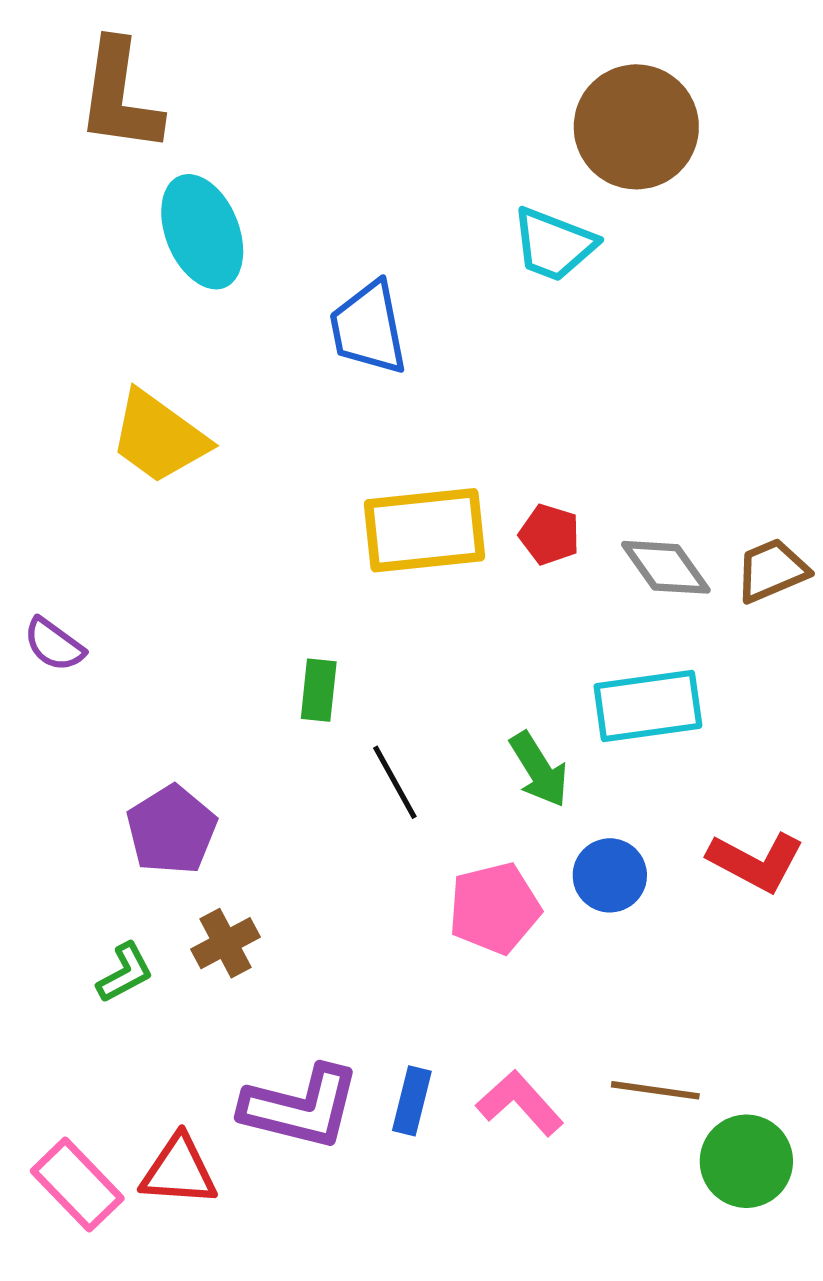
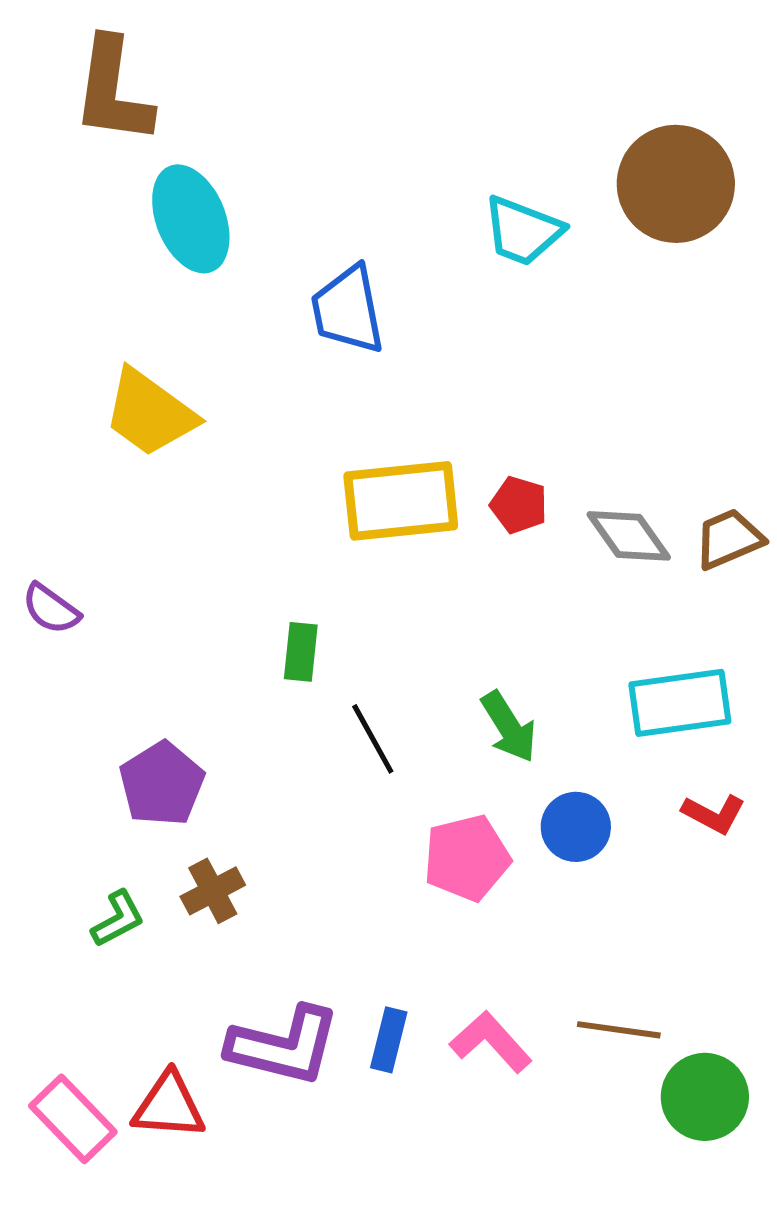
brown circle: (636, 127) -> (676, 184), moved
cyan rectangle: (648, 706) -> (680, 703), moved
red L-shape: (756, 862) -> (714, 814), size x0.7

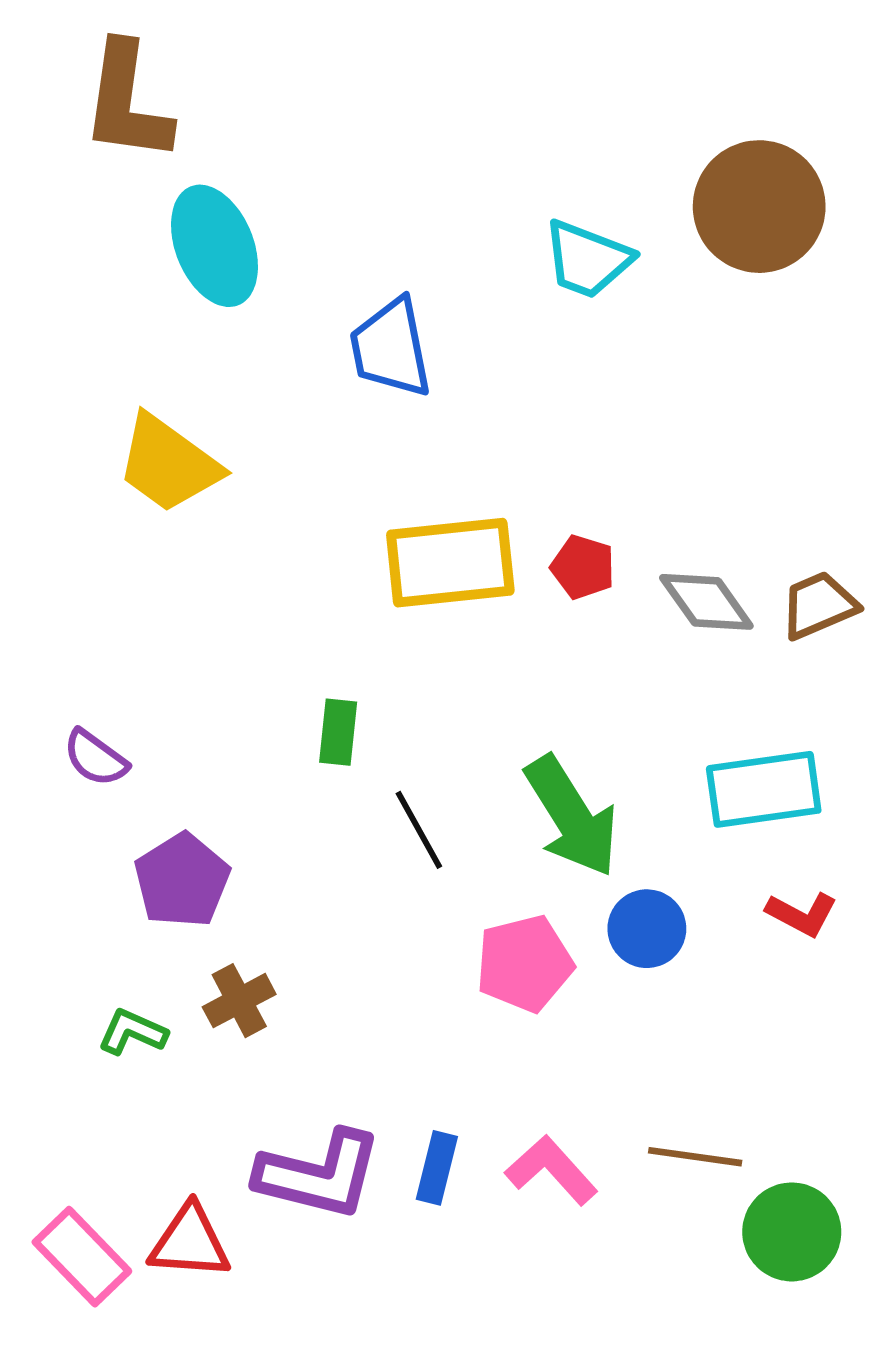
purple semicircle: (51, 609) -> (95, 758), moved
green arrow: (509, 727) -> (572, 816), size x1.5
green L-shape: (118, 919) -> (132, 1032), turned -128

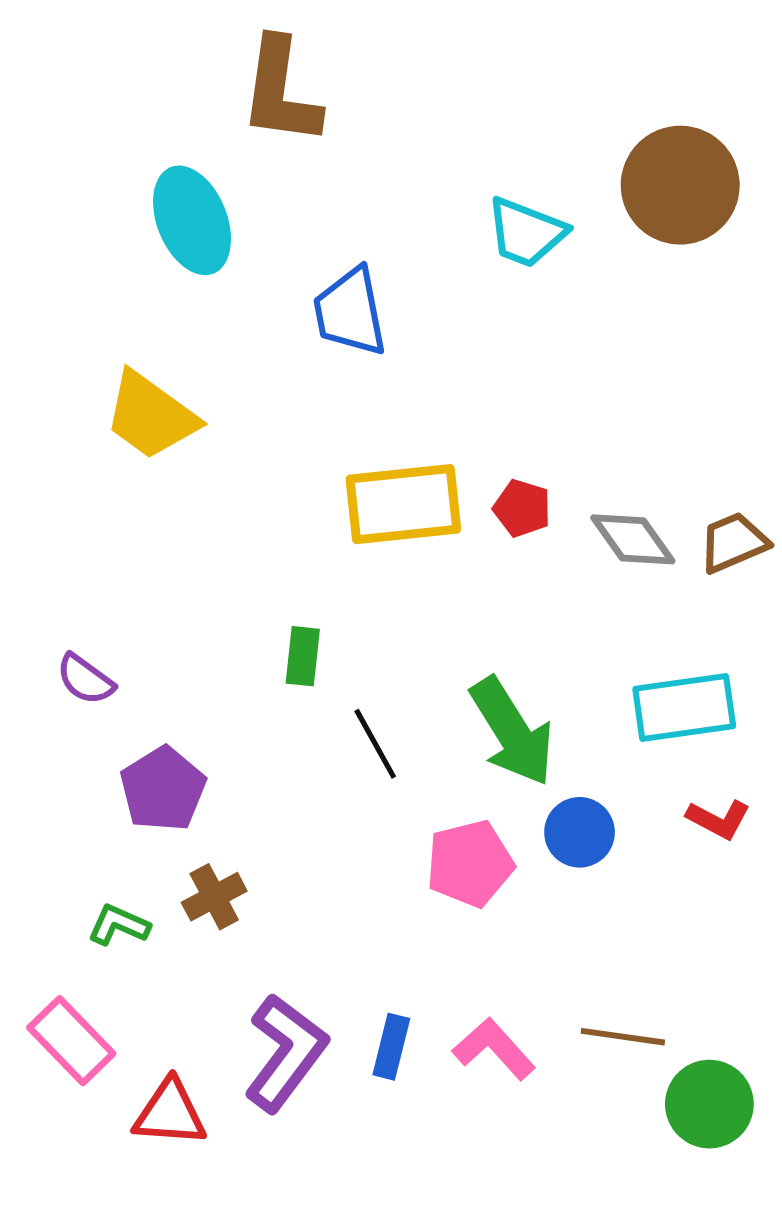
brown L-shape: (127, 102) -> (281, 92), moved
purple L-shape: (319, 1175) -> (286, 1053), turned -67
pink rectangle: (82, 1257) -> (71, 1041), moved

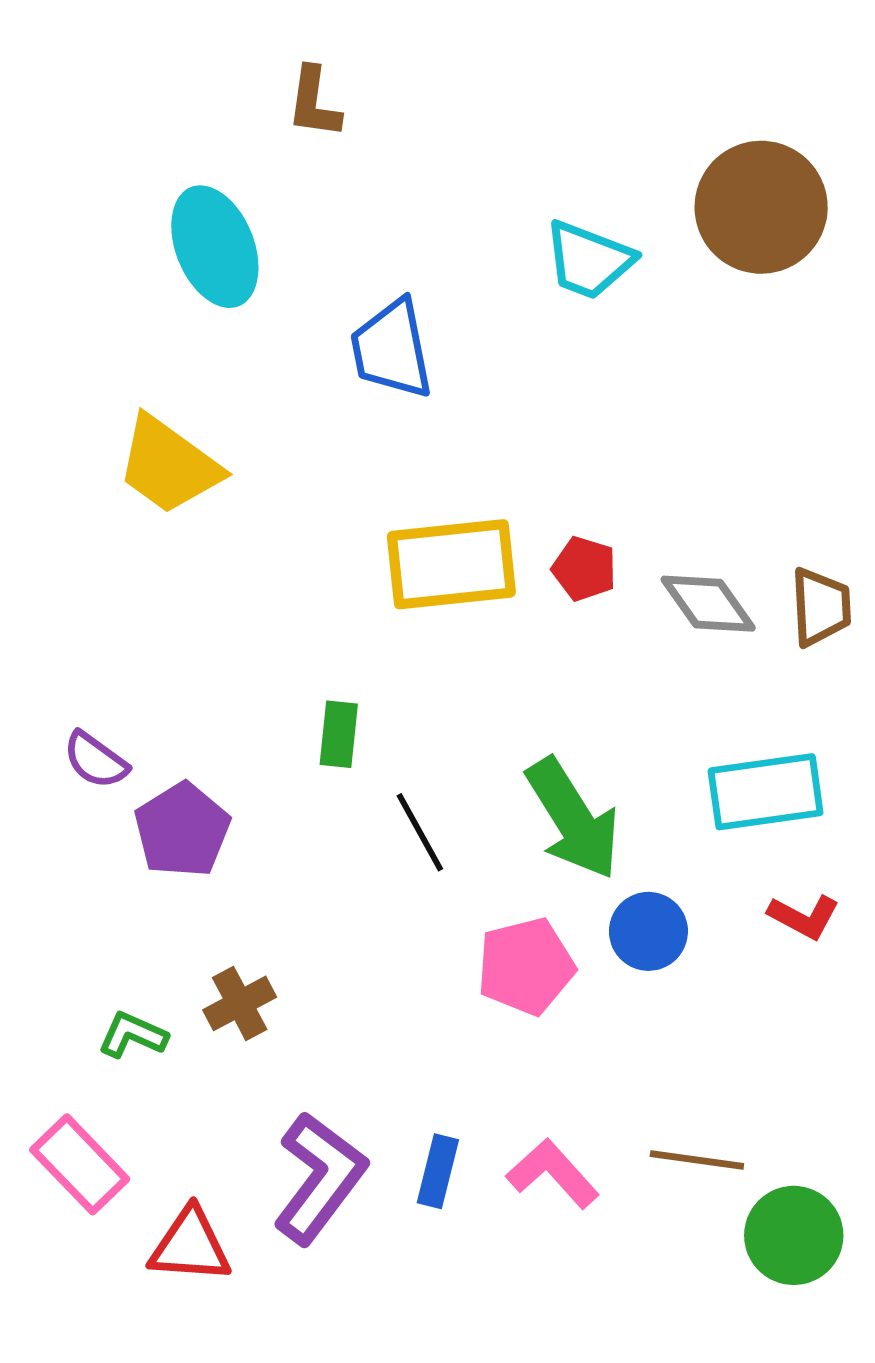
brown L-shape: (281, 92) -> (314, 102), size x0.6
brown trapezoid: (734, 542) -> (821, 607), turned 110
purple pentagon: (163, 789) -> (182, 830), moved

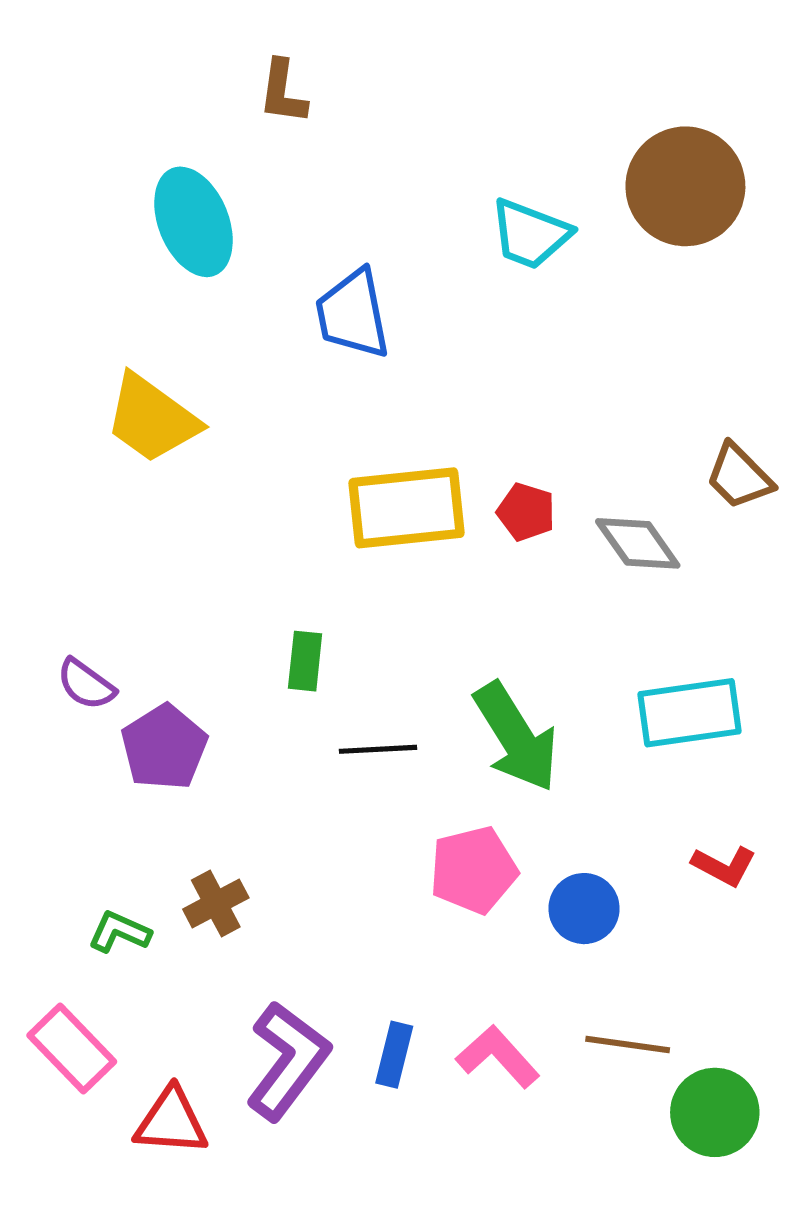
brown trapezoid: (821, 607) -> (739, 476), moved, turned 138
black line: (420, 832) -> (378, 749), turned -64
red L-shape: (804, 917) -> (724, 866), moved
blue circle: (648, 931) -> (584, 909), moved

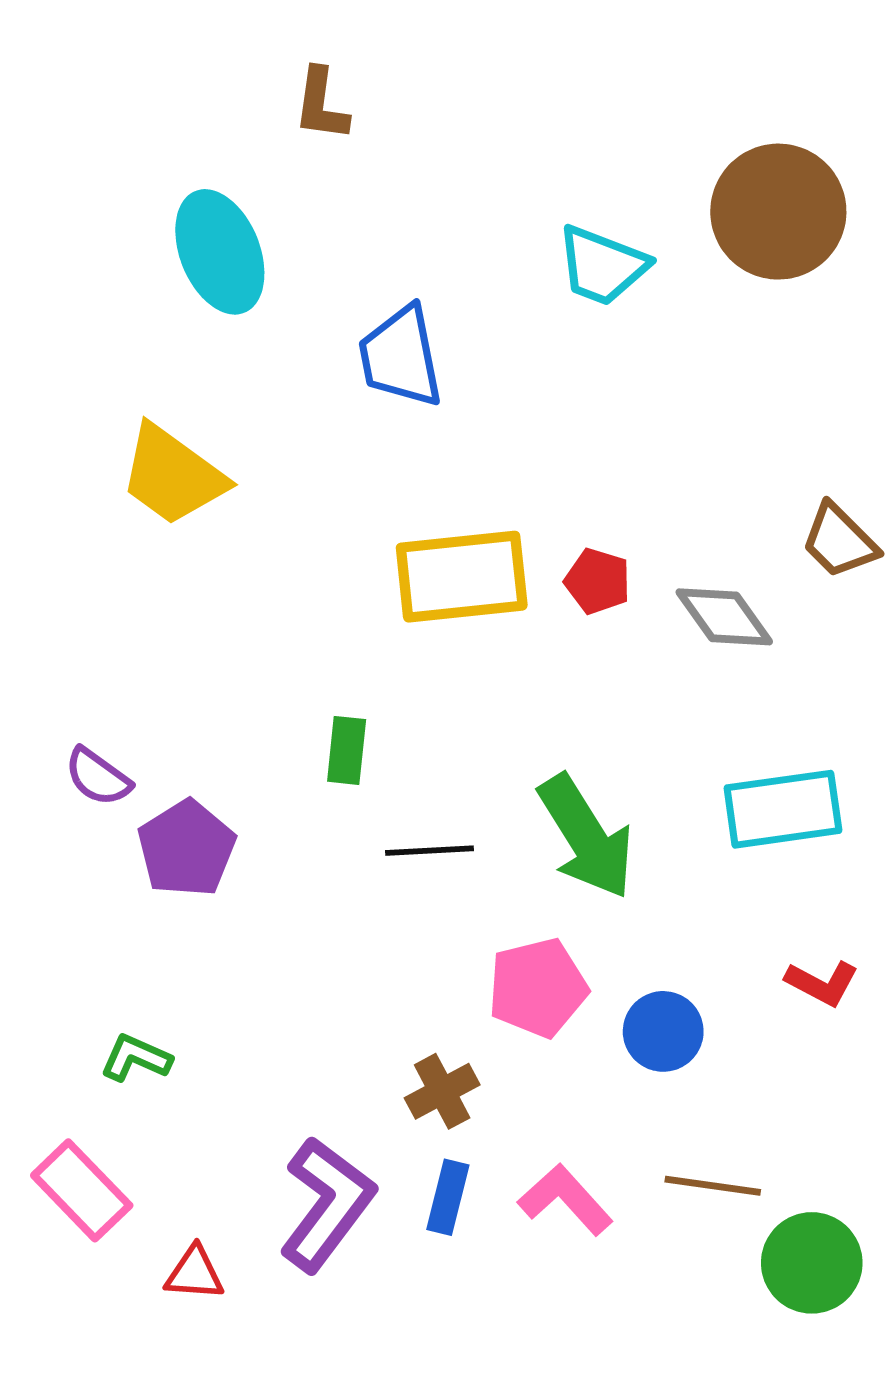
brown cross: (216, 903) -> (442, 1091), moved
red triangle: (171, 1122) -> (195, 1273), size x0.7

